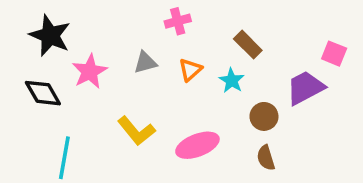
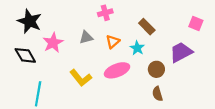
pink square: (334, 54) -> (196, 23), moved
pink ellipse: (197, 145) -> (117, 70), moved

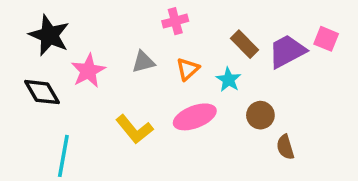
purple trapezoid: (181, 52) -> (287, 51), moved
brown semicircle: (157, 94) -> (285, 147), moved

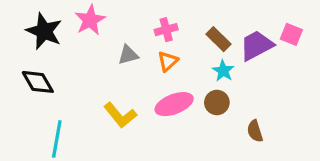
pink cross: (175, 21) -> (166, 30), moved
pink star: (88, 71) -> (90, 20), moved
cyan star: (228, 80) -> (223, 71), moved
brown circle: (260, 115) -> (217, 103), moved

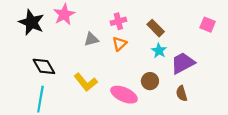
purple trapezoid: (257, 45) -> (183, 63), moved
black diamond: (38, 82) -> (44, 66), moved
brown circle: (217, 103) -> (150, 81), moved
pink ellipse: (174, 104) -> (124, 95), moved, turned 45

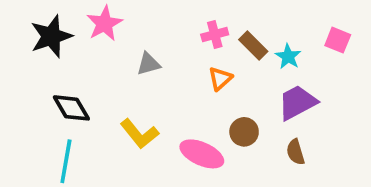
pink cross: (118, 21) -> (215, 35), moved
black star: (31, 22) -> (51, 36), turned 30
orange triangle: (120, 44) -> (220, 79), moved
cyan star: (159, 51) -> (288, 57), moved

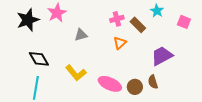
cyan star: (288, 57) -> (157, 11), moved
brown circle: (244, 132) -> (135, 87), moved
brown semicircle: (295, 152) -> (153, 82), moved

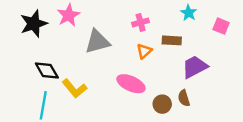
brown rectangle: (138, 25) -> (172, 40), moved, turned -42
gray triangle: (81, 35) -> (97, 42), size x1.6
yellow L-shape: (76, 73) -> (74, 88), moved
pink ellipse: (110, 84) -> (131, 84), moved

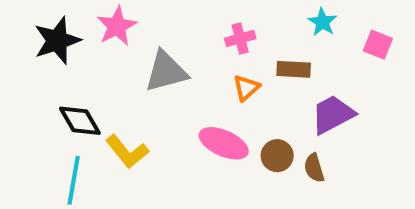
brown circle: (162, 104) -> (277, 156), moved

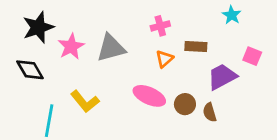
cyan star: (322, 22) -> (232, 15), moved
pink star: (117, 26) -> (71, 47), moved
pink square: (378, 45) -> (252, 56), moved
black diamond: (80, 121) -> (30, 70), moved

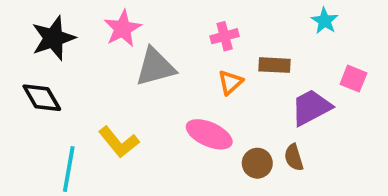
pink star: (71, 47) -> (123, 29), moved
brown circle: (185, 104) -> (257, 163), moved

